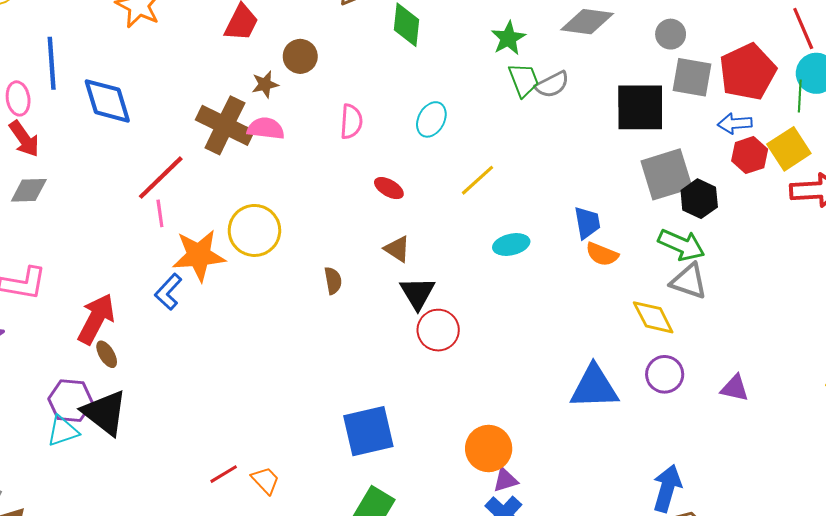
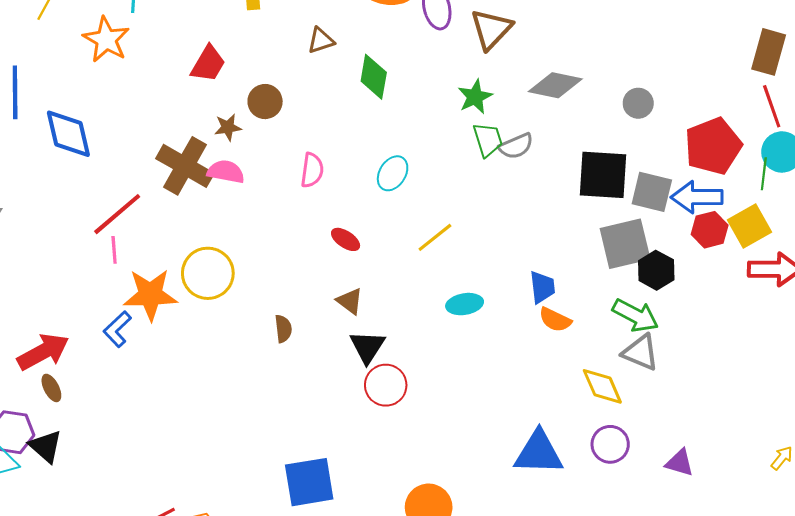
gray square: (692, 77) -> (652, 192), moved
blue arrow: (735, 124) -> (697, 197), size x1.5
red arrow: (96, 319) -> (43, 352), turned 30
black triangle: (105, 413) -> (46, 446), size x0.7

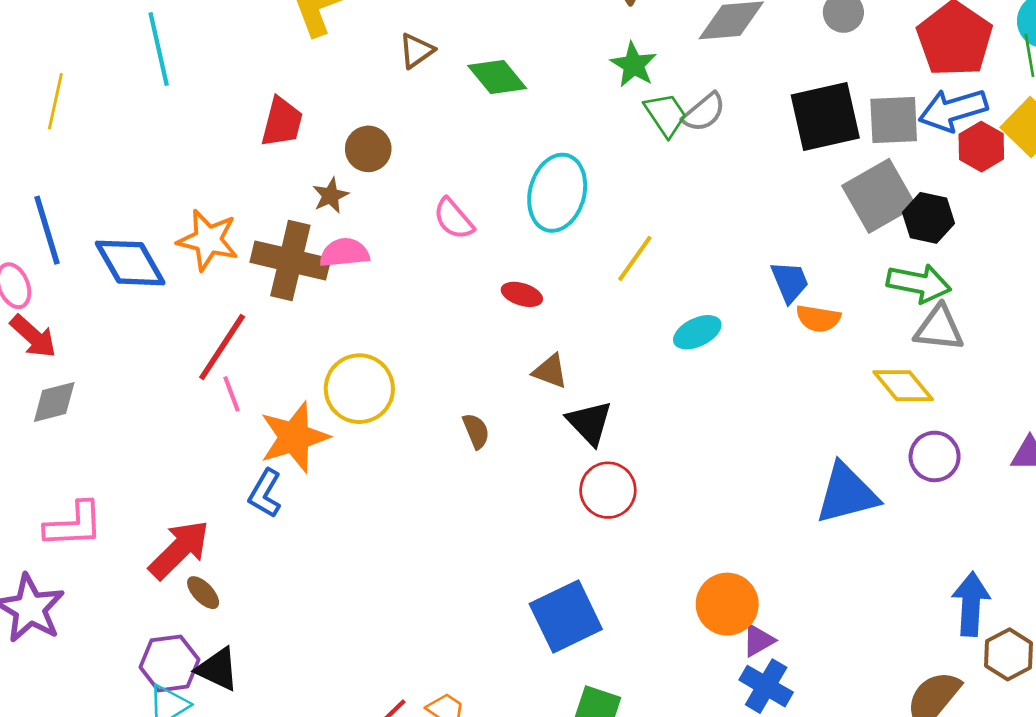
orange star: (106, 40) -> (208, 240), moved
green diamond: (374, 77) -> (497, 77), turned -33
pink semicircle: (312, 170) -> (454, 219), turned 148
cyan ellipse: (393, 173) -> (557, 193), size x1.6
red circle: (386, 385) -> (608, 490), moved

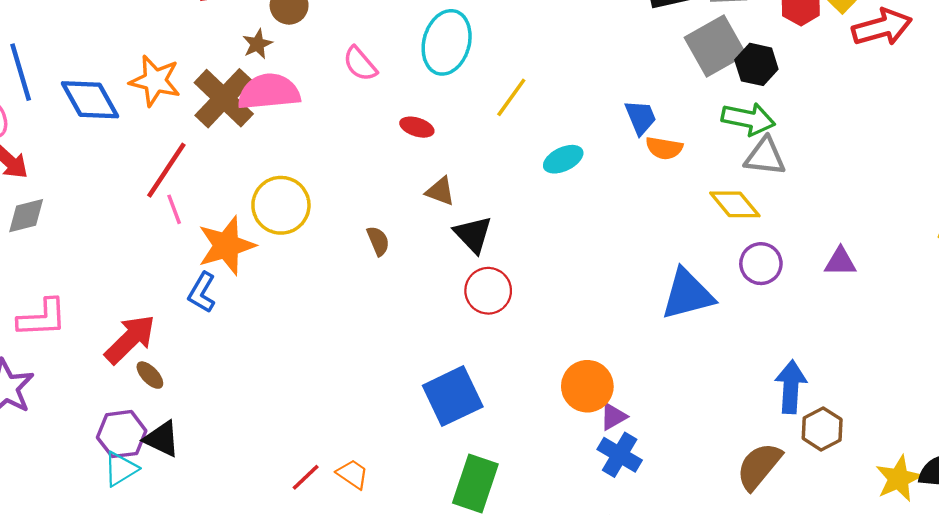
pink semicircle: (344, 253) -> (269, 92), size x1.5
brown cross: (290, 261) -> (224, 98), turned 30

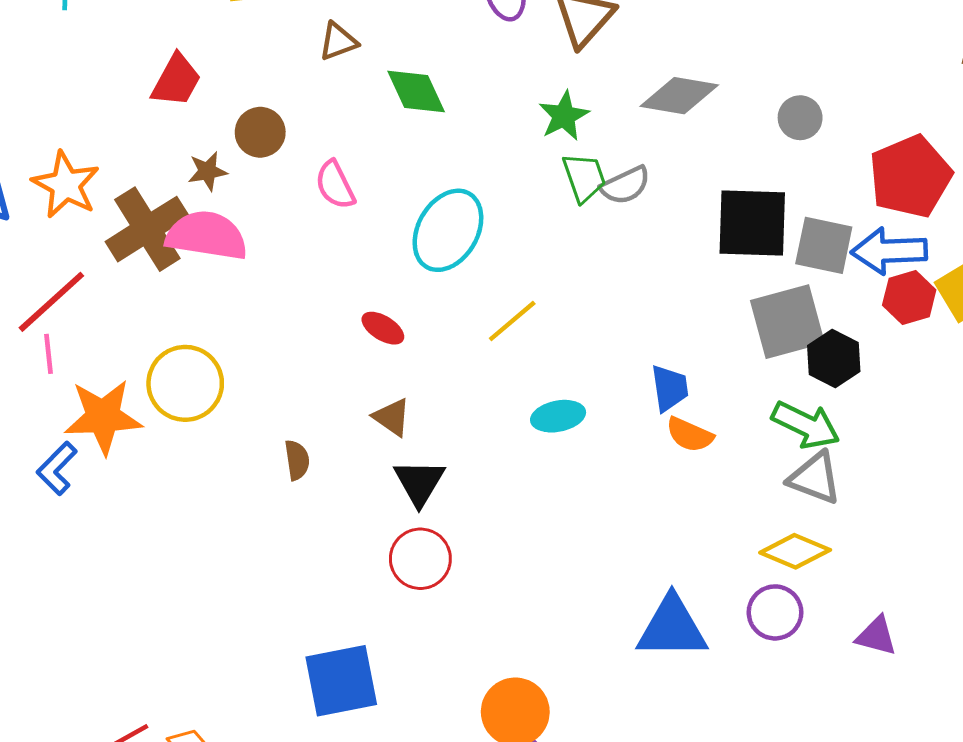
pink semicircle: (360, 64) -> (335, 185), moved
yellow diamond: (735, 204) -> (795, 551), moved, turned -42

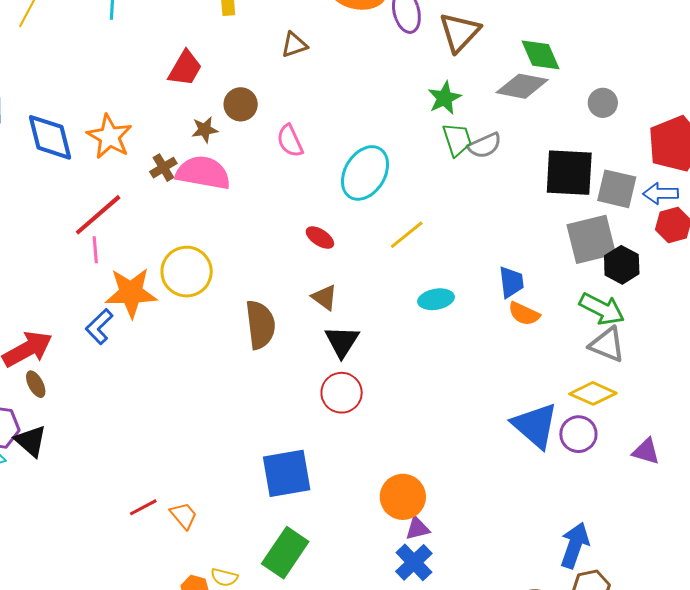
green diamond: (416, 91) -> (541, 55), moved
brown cross: (147, 229) -> (163, 168), size x0.5
blue arrow: (889, 251) -> (661, 193), size x0.7
brown semicircle: (297, 460) -> (260, 325), size x1.8
blue triangle: (672, 628) -> (535, 425), moved, turned 40

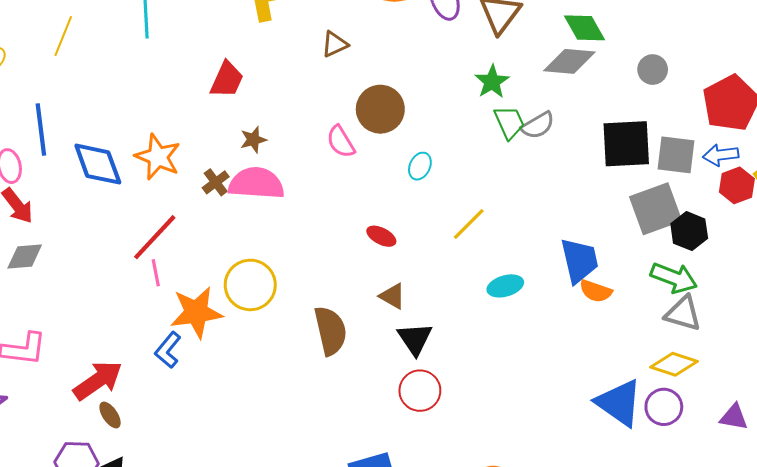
brown circle: (241, 104) -> (380, 109), moved, size x1.4
cyan ellipse: (365, 173) -> (420, 166), size x0.5
blue trapezoid: (511, 282) -> (579, 261), size x1.4

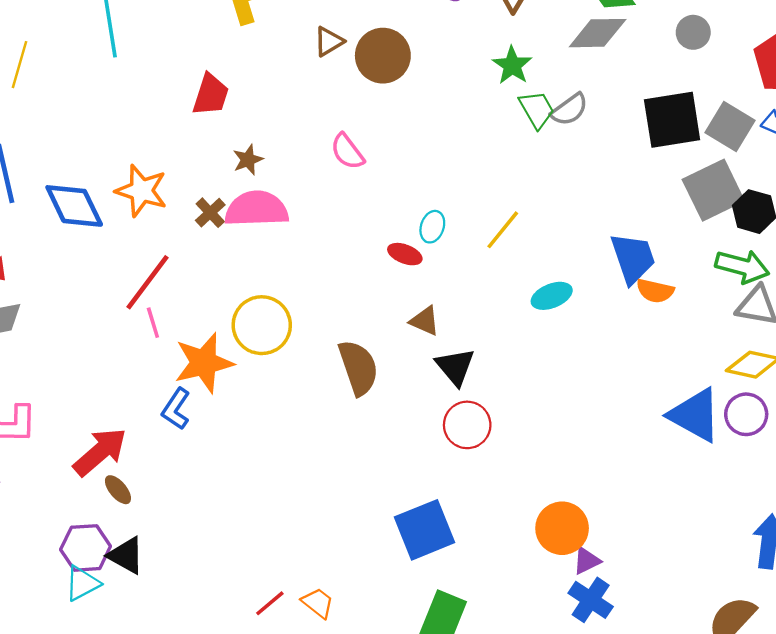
brown circle: (380, 109) -> (383, 56), moved
gray square: (676, 155) -> (730, 127), turned 30
cyan ellipse: (420, 166) -> (432, 227), moved

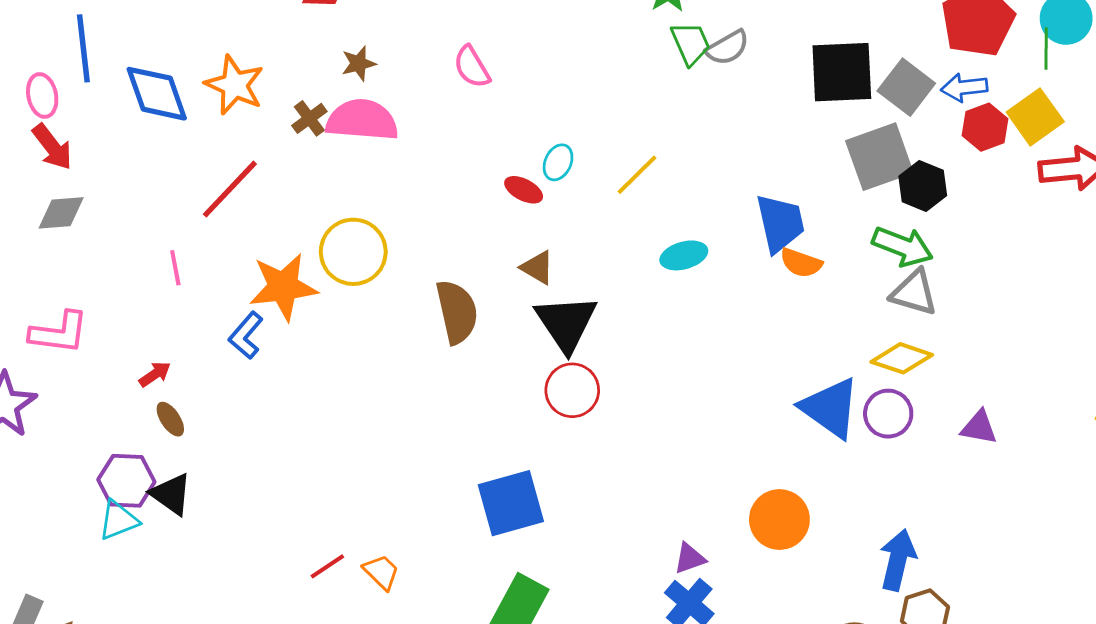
pink line: (153, 323) -> (175, 268), moved
black triangle: (455, 367) -> (566, 323), size x1.4
red arrow: (100, 452) -> (155, 374), size x0.5
orange circle: (562, 528) -> (779, 520), moved

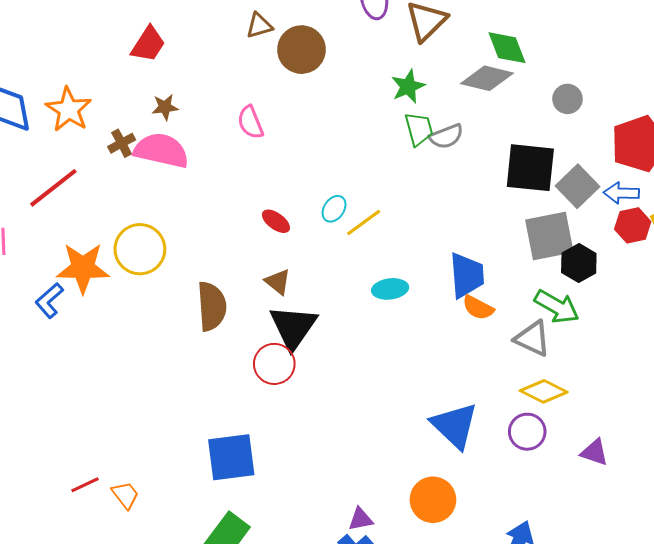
cyan ellipse: (558, 162) -> (334, 209), moved
gray triangle: (914, 293) -> (532, 339), moved
red circle: (572, 390) -> (274, 364), moved
blue triangle: (830, 408) -> (455, 426), moved

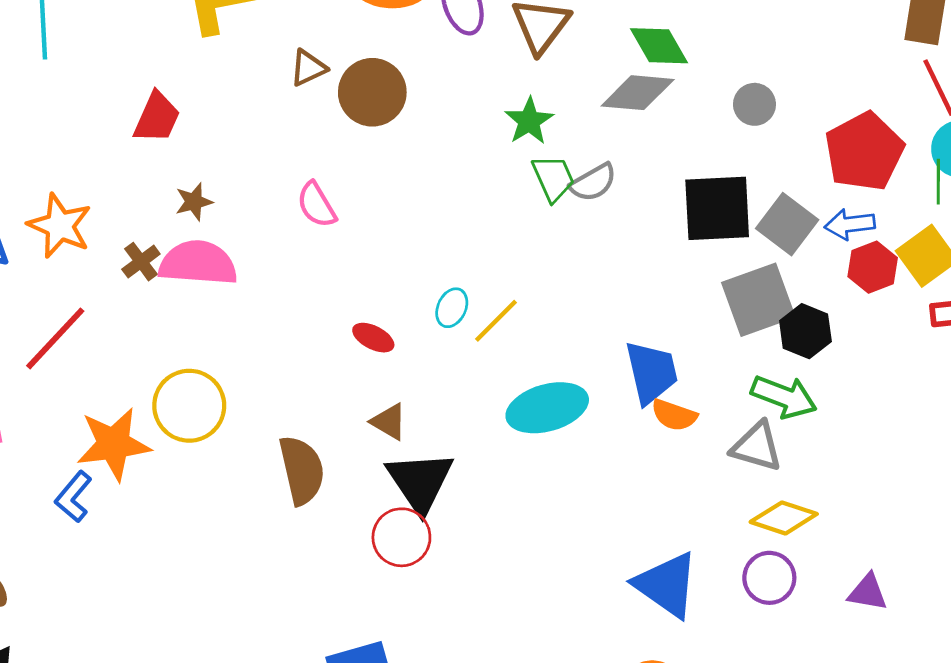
cyan ellipse: (390, 289) -> (547, 408), size x1.6

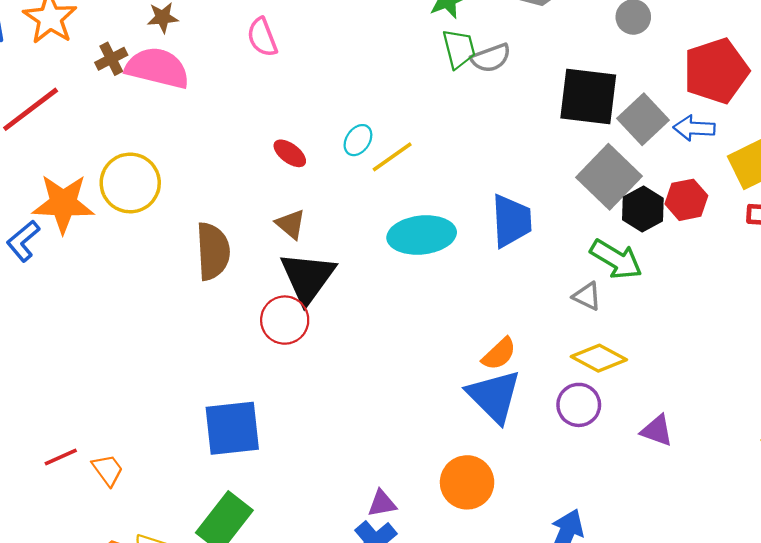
red hexagon: (873, 267) -> (686, 200), moved
gray square: (758, 300) -> (609, 177), turned -36
orange semicircle: (674, 415) -> (499, 354), moved, turned -72
gray triangle: (757, 447) -> (587, 296), size x0.7

